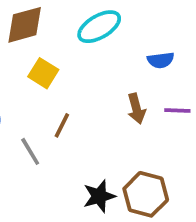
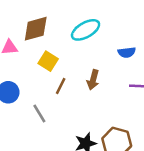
brown arrow: (136, 109) -> (93, 80), moved, turned 30
brown line: (62, 125) -> (61, 86), moved

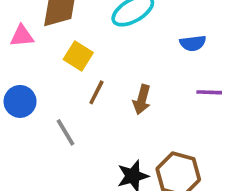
brown arrow: (93, 80) -> (142, 100), moved

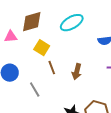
brown line: (96, 92) -> (52, 68), turned -48

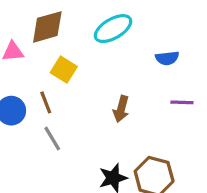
brown line: (52, 68) -> (46, 102), moved

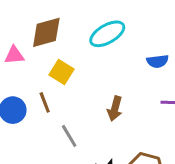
gray line: (52, 139) -> (69, 136), moved

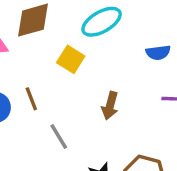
yellow square: (62, 72) -> (71, 59), moved

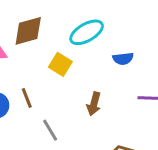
blue semicircle: (158, 53) -> (123, 59), moved

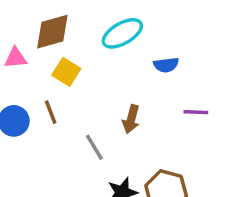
yellow square: (60, 64) -> (66, 72), moved
gray line: (50, 130) -> (94, 147), moved

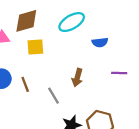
yellow square: (66, 72) -> (35, 47), turned -36
brown line: (51, 112) -> (25, 84), moved

